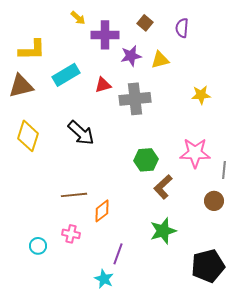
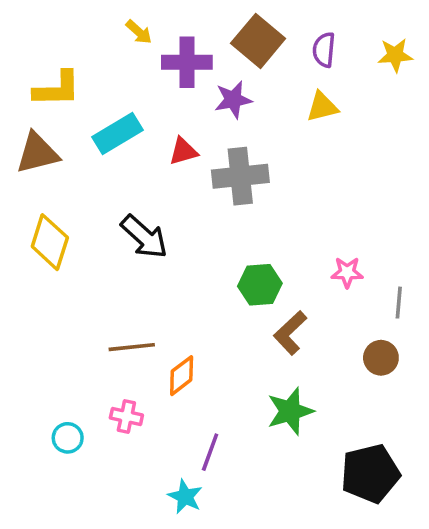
brown square: (145, 23) -> (258, 41), size x1.8
yellow triangle: (160, 60) -> (322, 107), moved
yellow star: (201, 95) -> (395, 55), moved
pink star: (195, 153) -> (347, 272), size x0.6

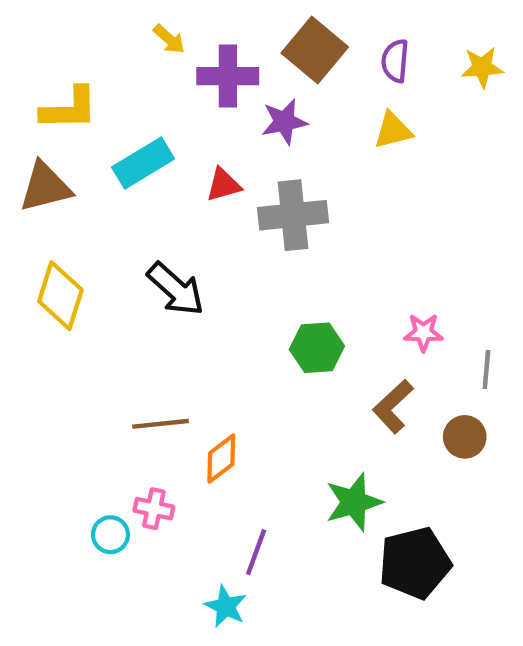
brown L-shape: (290, 333) -> (393, 406), moved
cyan circle: (68, 438) -> (110, 535), moved
black pentagon: (370, 473) -> (415, 563), moved

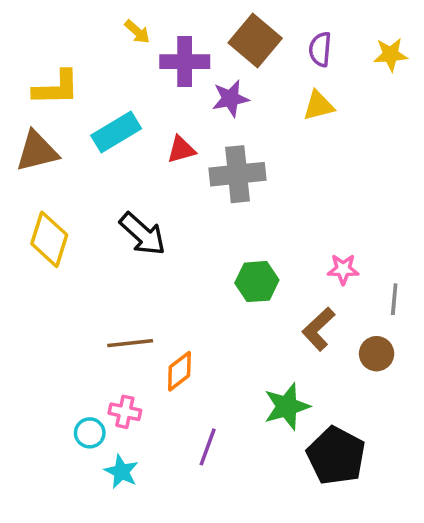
black pentagon: (415, 563) -> (336, 456), turned -30
cyan star: (226, 606) -> (121, 472), moved

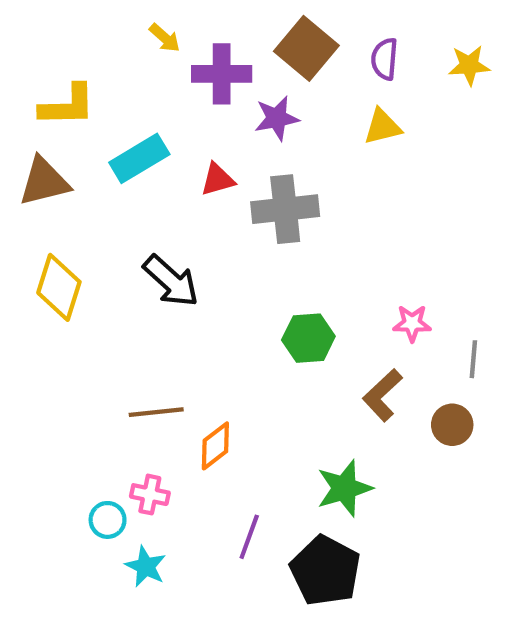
black pentagon: (336, 456) -> (325, 571), moved

